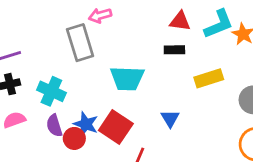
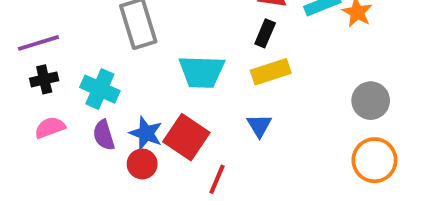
black rectangle: (174, 50) -> (265, 33), turned -66
yellow rectangle: (209, 78) -> (271, 72), moved
red circle: (74, 138) -> (142, 164), moved

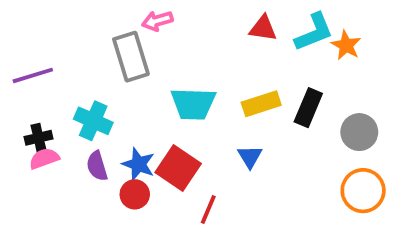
black rectangle: (265, 33) -> (308, 108), moved, size x1.4
black cross: (44, 79) -> (39, 138), moved

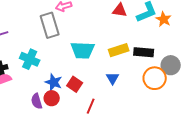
black rectangle: (308, 108) -> (144, 52), turned 72
purple semicircle: (97, 166) -> (37, 101), moved
red square: (178, 168) -> (75, 84), size x0.7
orange circle: (363, 191) -> (155, 78), moved

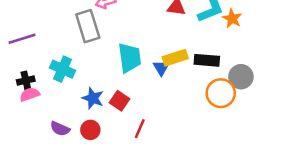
cyan trapezoid: (83, 50) -> (130, 58), turned -100
blue triangle: (113, 78) -> (161, 68), moved
red circle: (52, 98) -> (90, 130), moved
purple semicircle: (37, 101) -> (60, 129), moved, turned -49

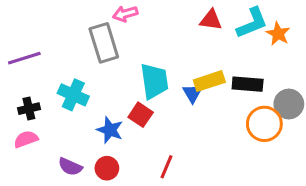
pink semicircle: (30, 94) -> (26, 139), moved
red square: (119, 101) -> (141, 115), moved

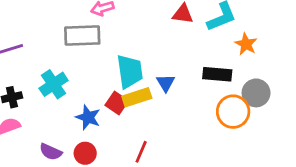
orange star: (278, 34) -> (246, 44), moved
gray rectangle: (104, 43) -> (82, 35), turned -75
yellow rectangle: (209, 81) -> (137, 97), moved
cyan cross: (73, 95) -> (54, 84), turned 32

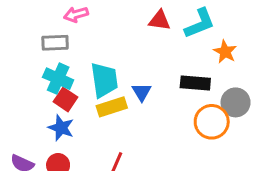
gray rectangle: (82, 35) -> (55, 43), size x0.7
cyan cross: (54, 84) -> (58, 79), moved, turned -32
red square: (117, 103) -> (66, 99), moved

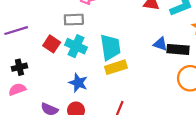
blue triangle: (142, 92) -> (160, 44), moved, turned -40
red square: (66, 99) -> (52, 44), moved

